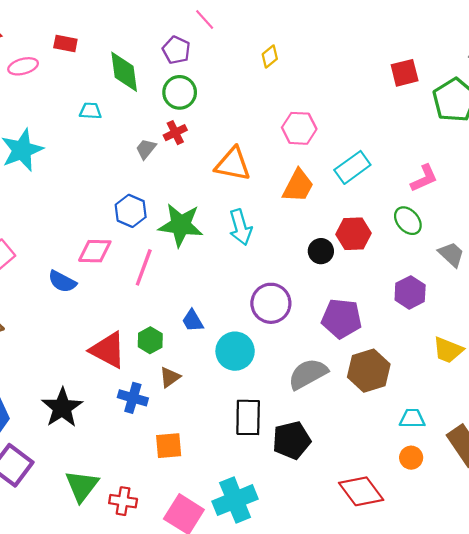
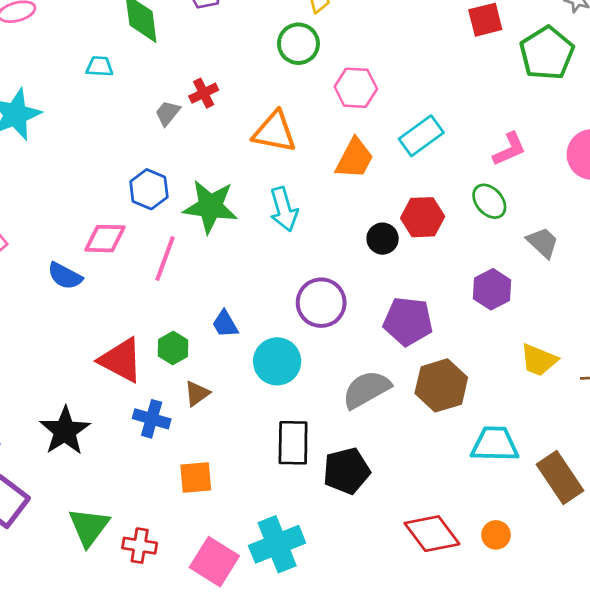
green circle: (180, 92) -> (298, 44), moved
cyan trapezoid: (412, 418) -> (495, 444), size x1.5
orange circle: (411, 458) -> (496, 535), moved

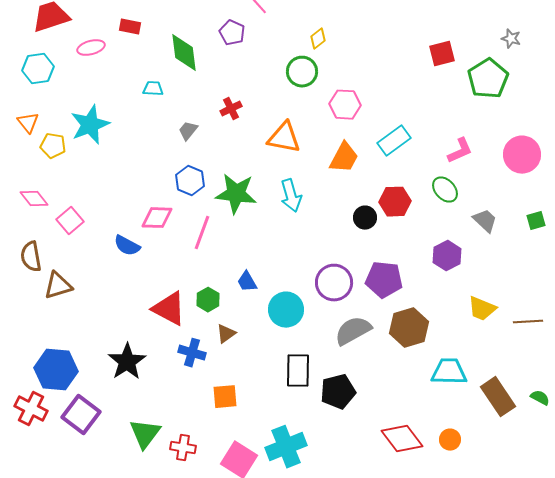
gray trapezoid: (168, 113) -> (188, 131), moved
purple circle: (321, 303) -> (334, 283), moved

